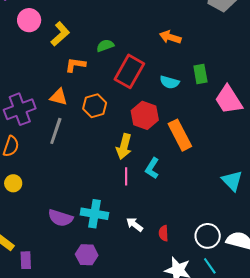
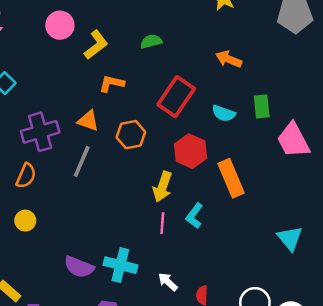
green semicircle: (105, 46) -> (151, 41), moved

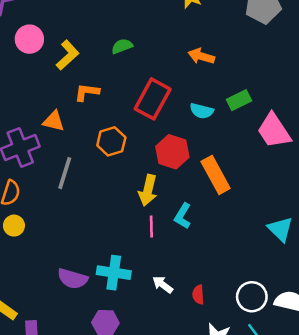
green rectangle: (262, 106) -> (239, 100), turned 75
orange triangle: (88, 121) -> (54, 121), moved
yellow circle: (25, 221) -> (14, 226), moved

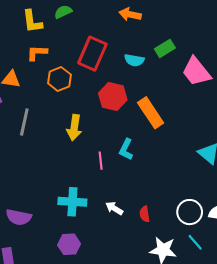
yellow L-shape: (68, 55) -> (32, 21), moved, turned 130
orange hexagon: (111, 141) -> (59, 79), moved
yellow arrow: (148, 190) -> (74, 128), moved
purple semicircle: (73, 279) -> (19, 217), moved

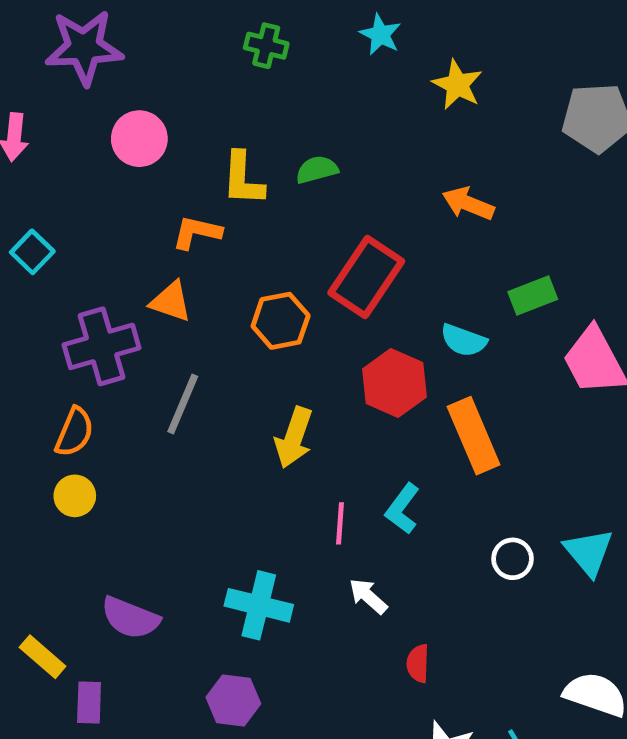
orange L-shape: (37, 53) -> (197, 232), moved
cyan semicircle: (134, 60) -> (464, 340), moved
white arrow: (114, 208) -> (368, 596), moved
white circle: (190, 212) -> (512, 559), moved, size x0.7

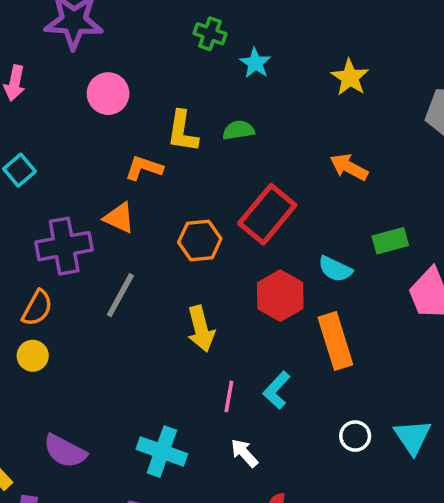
cyan star: (380, 35) -> (255, 63), moved
yellow arrow: (294, 438) -> (201, 329), turned -39

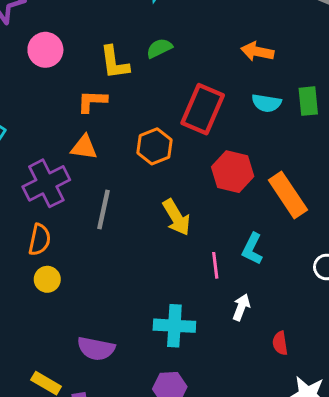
green rectangle: (390, 241) -> (308, 101), turned -64
cyan semicircle: (335, 269) -> (266, 103), moved
white arrow: (244, 453) -> (241, 307), turned 80

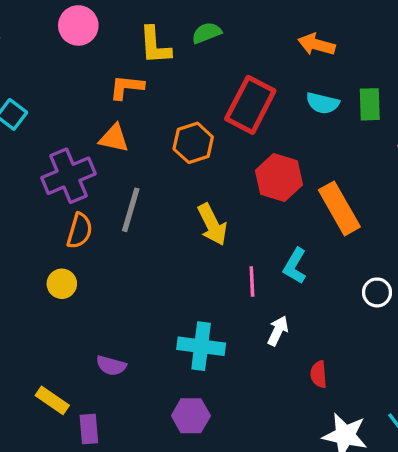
orange semicircle: (40, 240) -> (80, 231), moved
purple semicircle: (96, 349) -> (111, 366), size x0.7

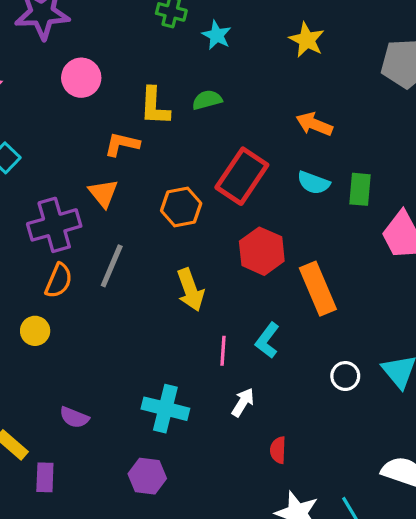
orange triangle: (114, 138) -> (103, 193), turned 32

